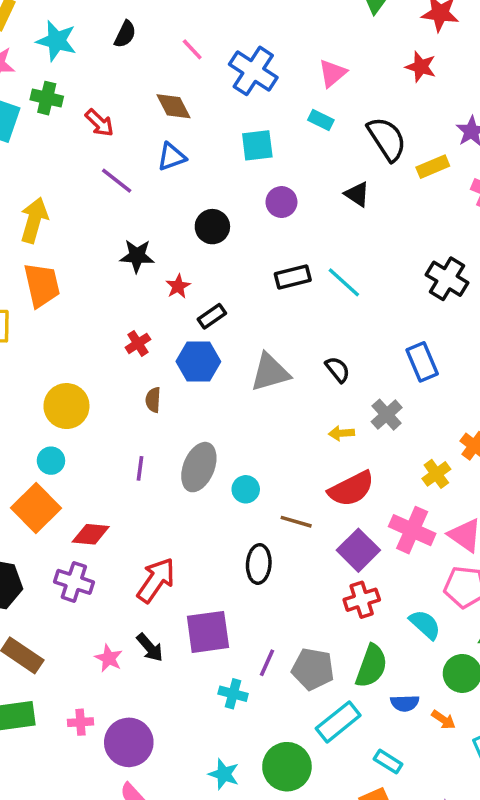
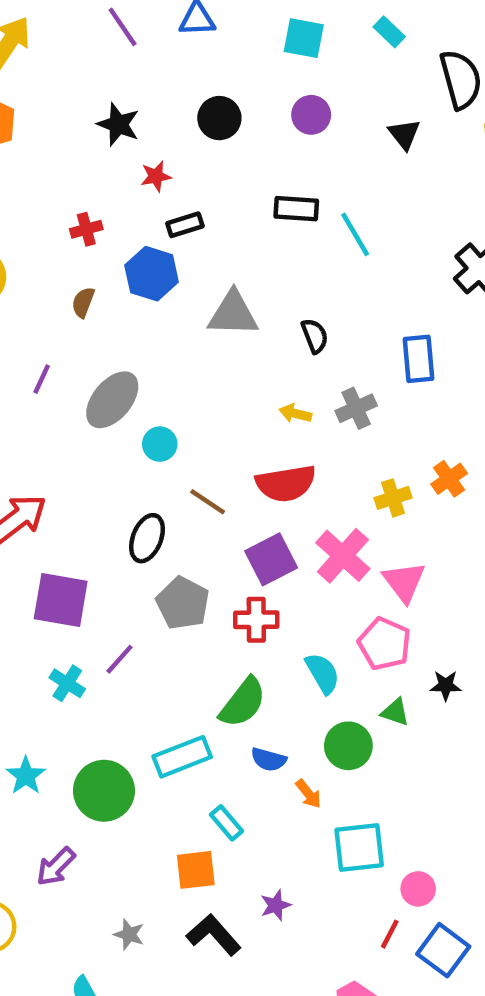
gray pentagon: (313, 669) -> (183, 603), moved

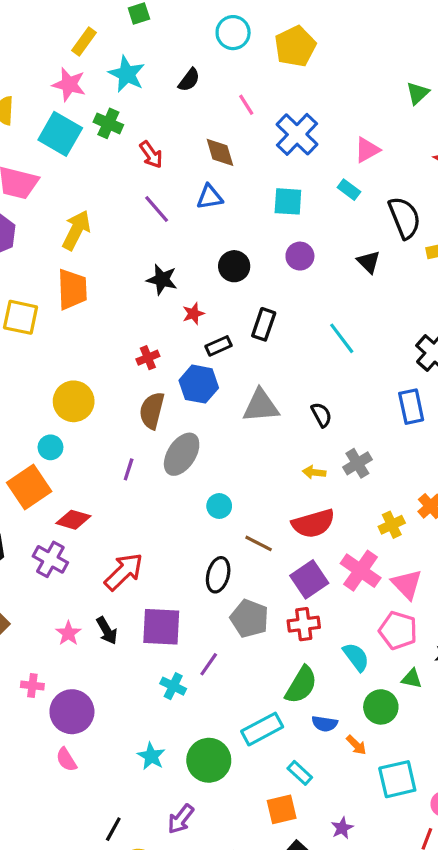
black rectangle: (296, 209) -> (264, 324), moved, turned -68
brown semicircle: (83, 302) -> (152, 411), size x1.6
blue rectangle: (419, 359) -> (411, 407), moved
gray ellipse: (112, 400) -> (182, 454), moved

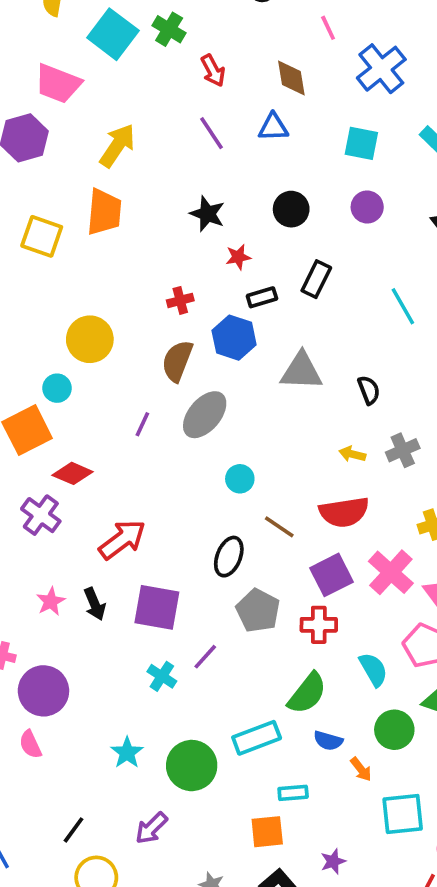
cyan rectangle: (300, 773) -> (293, 793), turned -55

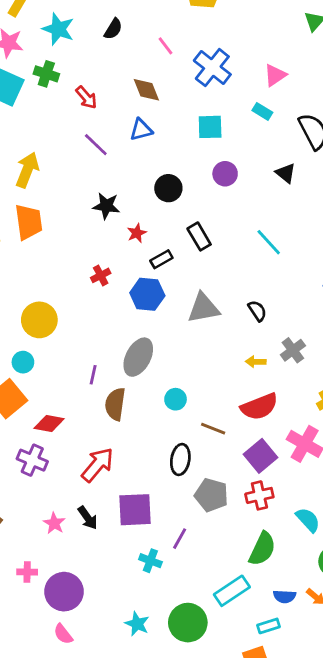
black rectangle: (316, 279) -> (199, 236), turned -44
brown semicircle: (177, 361) -> (115, 404), moved
blue semicircle: (328, 741) -> (284, 596), moved

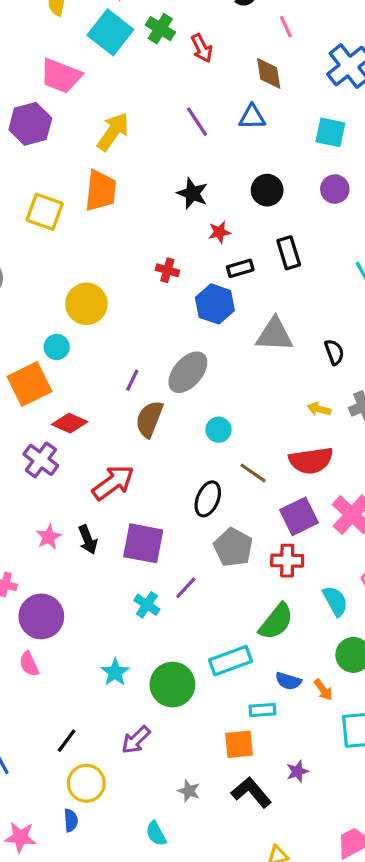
pink line: (165, 46) -> (286, 27), moved
red arrow: (86, 97) -> (202, 48), moved
red cross: (101, 275) -> (167, 270), turned 30

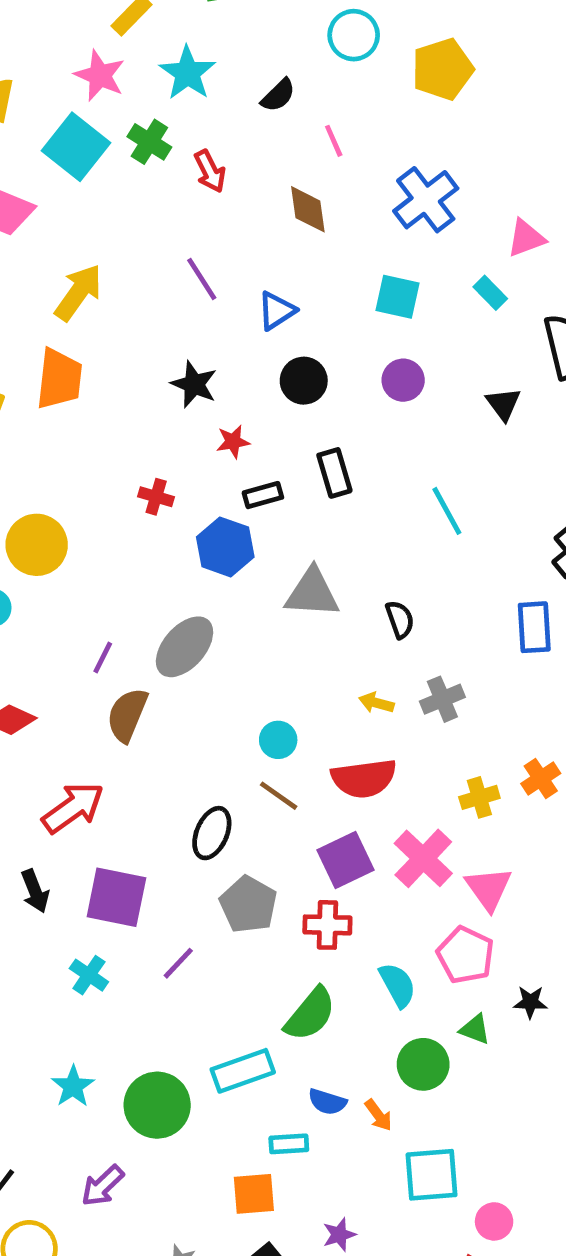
blue triangle: (252, 117) -> (277, 311), moved, turned -32
cyan circle: (218, 430) -> (278, 740), moved
cyan cross: (147, 605) -> (89, 975), moved

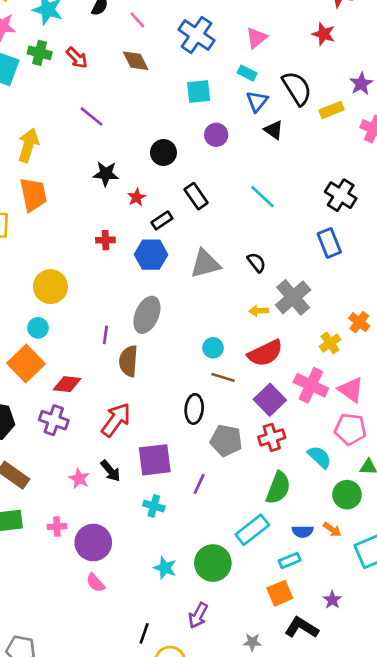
blue triangle: (277, 311) -> (257, 101), moved
gray cross: (442, 699) -> (293, 297), size x1.5

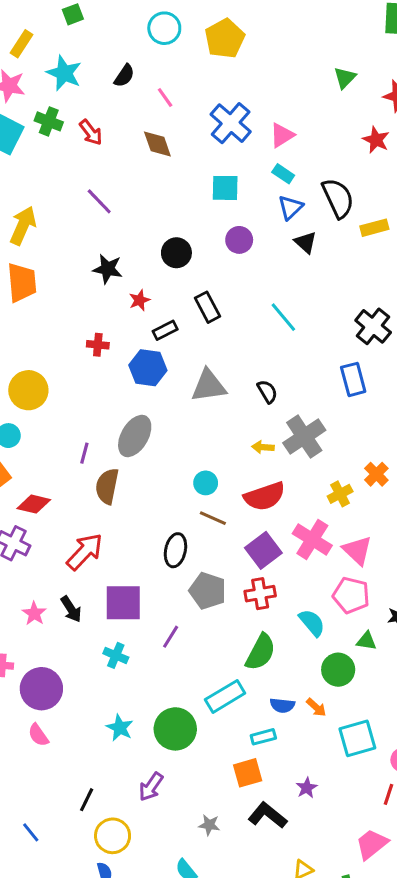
pink triangle: (257, 38) -> (282, 135), moved

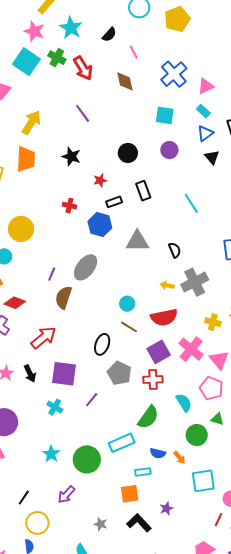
red arrow: (91, 132) -> (83, 68), size x1.4
black star: (108, 269) -> (71, 156), moved
yellow cross: (340, 494) -> (213, 322), turned 35

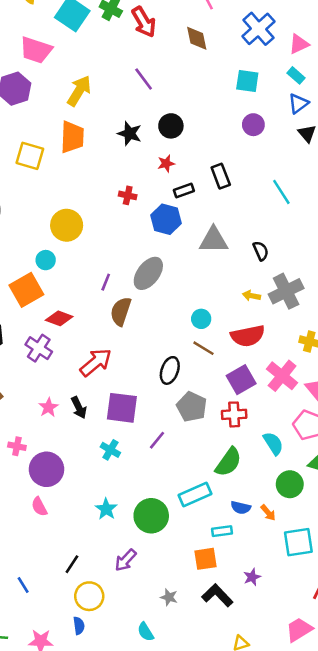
black circle: (128, 153) -> (171, 126), moved

